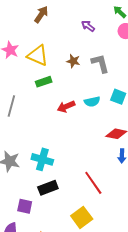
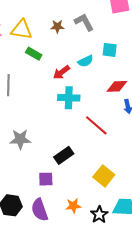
green rectangle: (44, 82) -> (34, 54), turned 63
cyan cross: (42, 159) -> (69, 98), moved
red line: (93, 183) -> (96, 125), moved

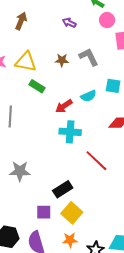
yellow square: (104, 176) -> (72, 213), moved

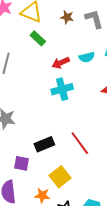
cyan cross: (70, 132) -> (62, 89), turned -30
red line: (96, 161) -> (80, 143), moved
yellow square: (72, 213) -> (60, 177), moved

